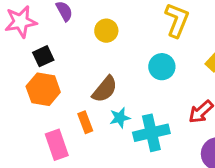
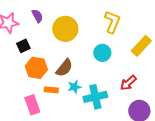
yellow circle: (106, 31) -> (65, 29), size x1.6
orange hexagon: (43, 89) -> (36, 68), moved
orange rectangle: (85, 122) -> (51, 90), turned -64

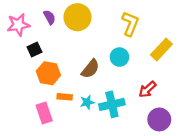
yellow circle: (65, 29) -> (77, 17), moved
brown semicircle: (64, 68) -> (90, 69), moved
cyan star: (74, 87) -> (87, 102), moved

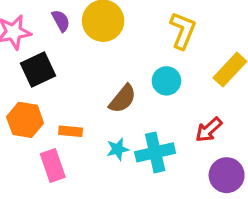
black square: (34, 50) -> (38, 70), size x1.5
orange hexagon: (48, 73) -> (25, 120), moved
orange rectangle: (65, 97) -> (71, 131), moved

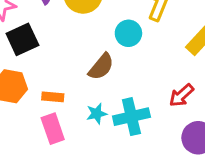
cyan circle: (166, 81) -> (128, 33), moved
pink rectangle: (53, 165) -> (53, 129), moved

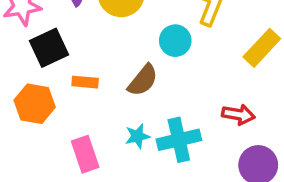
red arrow: (181, 95) -> (238, 115), turned -128
orange rectangle: (53, 97) -> (85, 82), moved

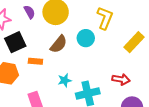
brown semicircle: (143, 80) -> (59, 44), moved
cyan star: (137, 136) -> (65, 80), moved

